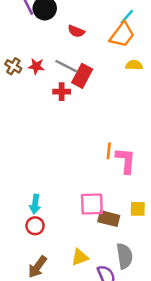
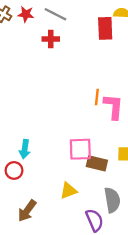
red rectangle: (82, 76) -> (105, 28), moved, turned -30
red circle: (35, 226) -> (14, 170), moved
yellow triangle: (80, 257) -> (68, 191), moved

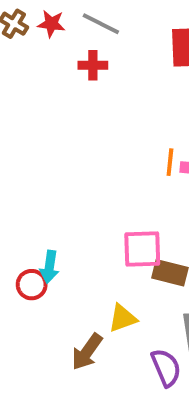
cyan arrow: (25, 149) -> (49, 267), moved
brown arrow: (27, 211) -> (87, 352), moved

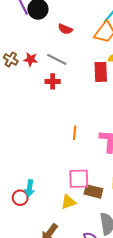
orange line: (170, 162) -> (75, 133), moved
yellow triangle: (123, 318) -> (68, 202), moved

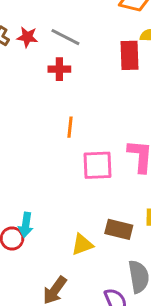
orange line: (75, 133) -> (70, 127), moved
pink square: (79, 179) -> (97, 165), moved

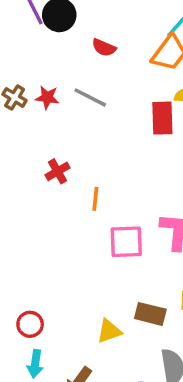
red cross: (59, 69) -> (58, 171), moved, turned -30
cyan arrow: (26, 225) -> (35, 364), moved

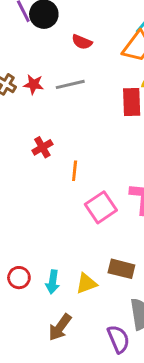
gray line: (90, 97) -> (70, 84), turned -40
pink square: (126, 242) -> (101, 207), turned -32
cyan arrow: (35, 364) -> (53, 282), moved

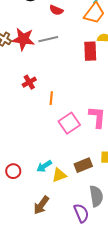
red star: (34, 84) -> (23, 39), size x1.6
brown rectangle: (121, 269) -> (83, 165), turned -36
cyan arrow: (53, 282) -> (44, 166), moved, turned 49

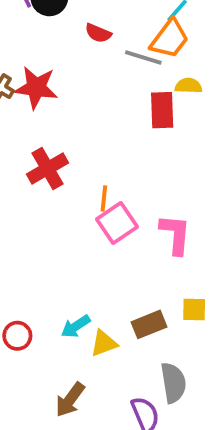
gray line: (48, 39) -> (143, 58), moved, turned 30
red cross: (29, 82) -> (47, 168), size x1.5
orange line: (51, 98) -> (104, 199), moved
pink square: (69, 123) -> (117, 223), moved

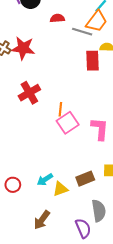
red semicircle: (98, 33) -> (57, 18), turned 152

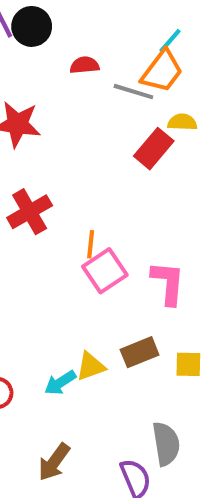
red rectangle: (92, 61) -> (154, 149), turned 42
brown rectangle: (85, 179) -> (140, 352), moved
yellow triangle: (60, 189) -> (91, 366), moved

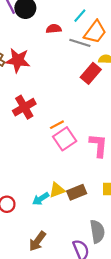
cyan line: (170, 41) -> (80, 16), moved
orange line: (91, 244) -> (57, 125), turned 56
brown rectangle: (140, 352) -> (77, 192), moved

